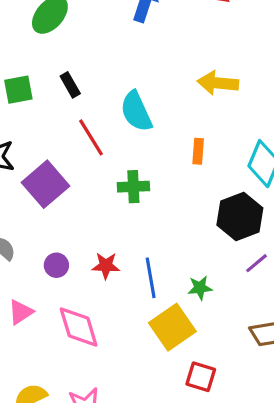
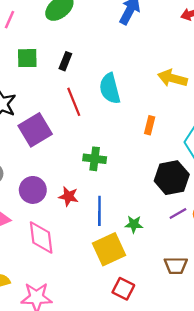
black rectangle: (70, 85) -> (65, 61), turned 42
green cross: (133, 187) -> (95, 159), moved
purple circle: (56, 265) -> (33, 190), size x1.5

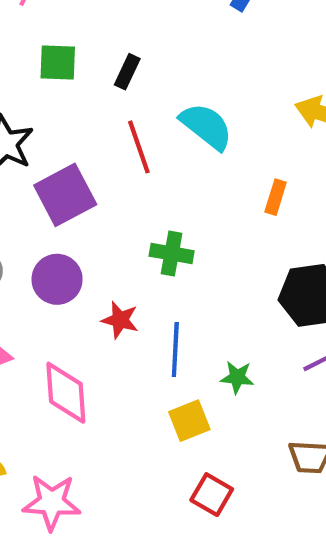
cyan semicircle: (110, 89) -> (206, 126), turned 140
purple circle: (33, 190) -> (57, 279), moved
yellow square: (109, 249) -> (189, 421), size x0.7

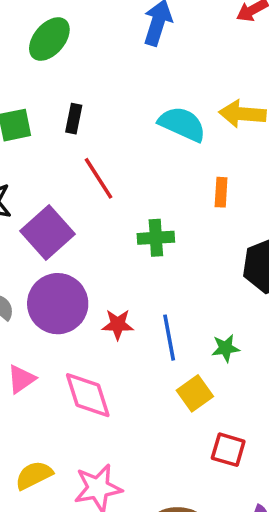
cyan semicircle: (206, 126) -> (182, 124), moved
green cross: (172, 253) -> (156, 238), moved
purple circle: (57, 279) -> (58, 304), size x1.4

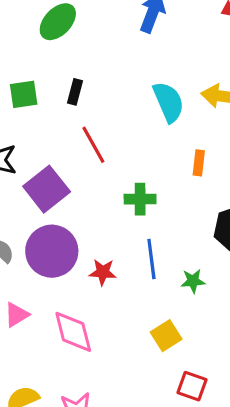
cyan semicircle: (182, 124) -> (169, 102), turned 39
blue line: (169, 338) -> (151, 259), moved
green star: (226, 348) -> (193, 281), moved

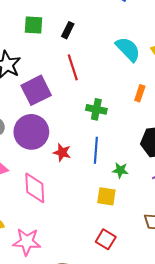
cyan semicircle: (169, 102) -> (128, 49), turned -32
yellow square: (166, 336) -> (106, 196), moved, turned 30

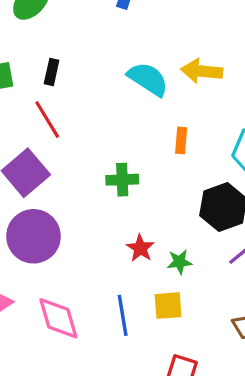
red line: (73, 67) -> (47, 120), moved
blue line: (96, 150) -> (123, 315), moved
red star: (62, 152) -> (140, 248), moved, turned 30

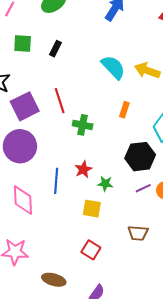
red line: (47, 120) -> (60, 101), moved
blue line: (123, 315) -> (56, 181), moved

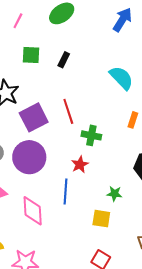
red star: (83, 169) -> (80, 165), moved

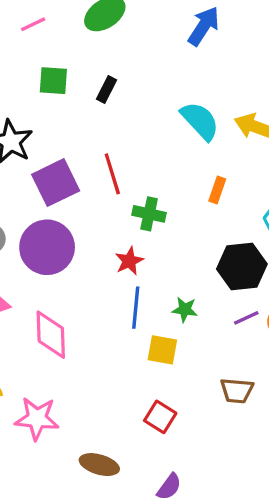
pink line: (18, 21) -> (33, 24), turned 35
blue line: (65, 191) -> (136, 308), moved

